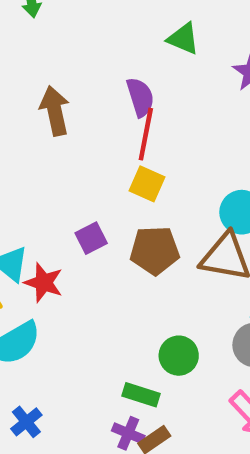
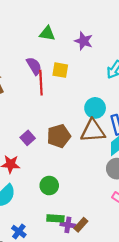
yellow square: (147, 184) -> (60, 70), moved
green circle: (179, 356) -> (49, 186), moved
green rectangle: (141, 395) -> (55, 218), moved

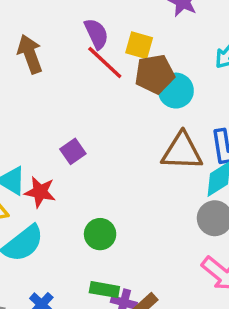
red line: (41, 83) -> (105, 63), turned -50
cyan circle: (95, 108) -> (176, 91), moved
brown pentagon: (59, 136) -> (155, 74), moved

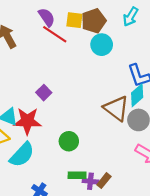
brown pentagon: (155, 74) -> (94, 21), moved
brown triangle: (182, 151) -> (116, 108), moved, turned 44
red star: (40, 192) -> (27, 121), size x1.4

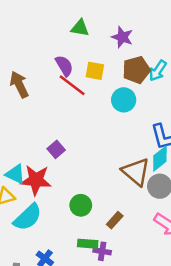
brown pentagon: (94, 21) -> (136, 70), moved
brown rectangle: (104, 181) -> (115, 220), moved

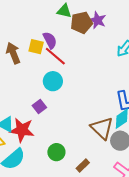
brown pentagon: (136, 70) -> (82, 23), moved
yellow square: (95, 71) -> (36, 47), moved
cyan circle: (124, 100) -> (53, 81), moved

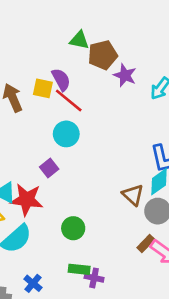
purple star: (97, 20) -> (125, 75), moved
brown triangle: (102, 128) -> (133, 195), size x0.7
brown rectangle: (83, 166) -> (146, 244), moved

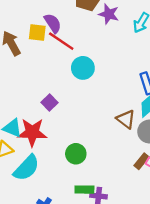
cyan circle: (66, 134) -> (83, 68), moved

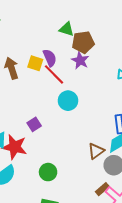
purple star: (109, 14) -> (80, 60), moved
brown triangle: (126, 119) -> (96, 151), turned 36

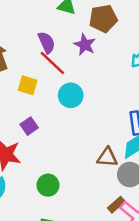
brown pentagon: (83, 42) -> (103, 18), moved
yellow square: (35, 63) -> (28, 85), moved
brown triangle: (96, 151) -> (107, 157), turned 42

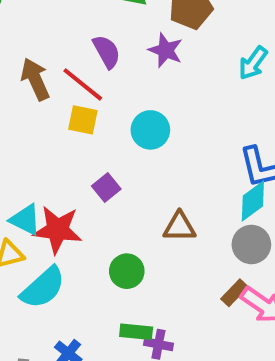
red line: (52, 63) -> (83, 84), moved
purple square: (29, 126) -> (106, 188), moved
brown triangle: (107, 157) -> (179, 227), moved

